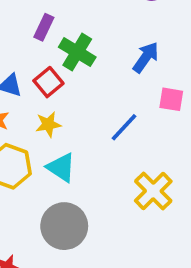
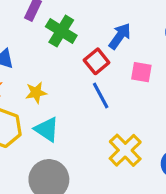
red square: (48, 82) -> (97, 61), moved
blue line: (124, 127) -> (101, 96), turned -72

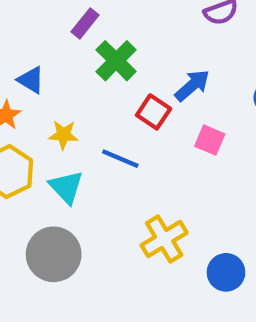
red square: (97, 61) -> (154, 112), turned -30
blue line: (101, 96) -> (120, 159), moved, turned -52

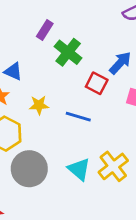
cyan triangle: (66, 187) -> (79, 169), moved
gray circle: (54, 254) -> (29, 169), moved

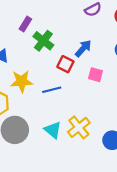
yellow star: (39, 105) -> (22, 81), size x1.5
blue line: (78, 117) -> (52, 90), turned -30

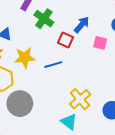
pink square: (95, 75) -> (100, 43), moved
cyan triangle: (53, 130) -> (69, 122), moved

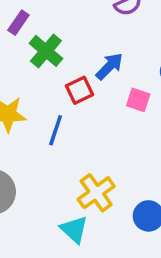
red square: (65, 40) -> (80, 90), turned 35
blue line: (53, 65) -> (56, 130), turned -60

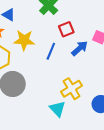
blue arrow: (109, 66) -> (80, 48), moved

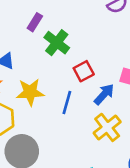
yellow cross: (72, 89) -> (107, 127), moved

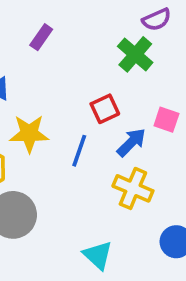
green cross: (57, 43) -> (135, 54), moved
yellow cross: (107, 127) -> (133, 188), turned -32

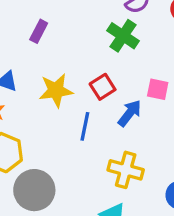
yellow star: (29, 134) -> (56, 90), moved
yellow cross: (133, 188) -> (126, 170), moved

